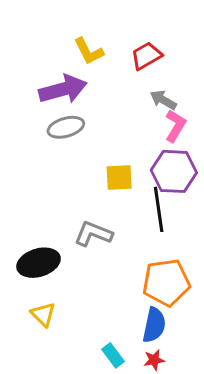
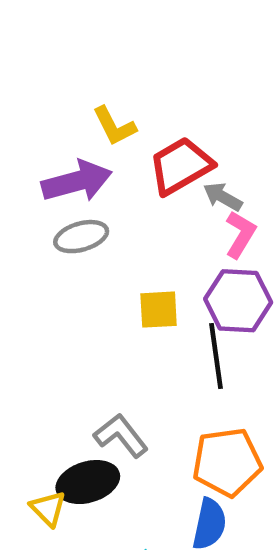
red trapezoid: (147, 56) -> (181, 166), moved, size x1.4
gray L-shape: (93, 234) -> (121, 436), moved, turned 30
black ellipse: (39, 263) -> (88, 482), moved

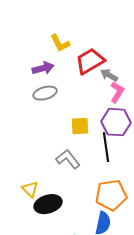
purple arrow: (77, 181) -> (43, 68), size x0.7
gray L-shape: (121, 436) -> (68, 159), moved
yellow triangle: (48, 509) -> (30, 189), moved

